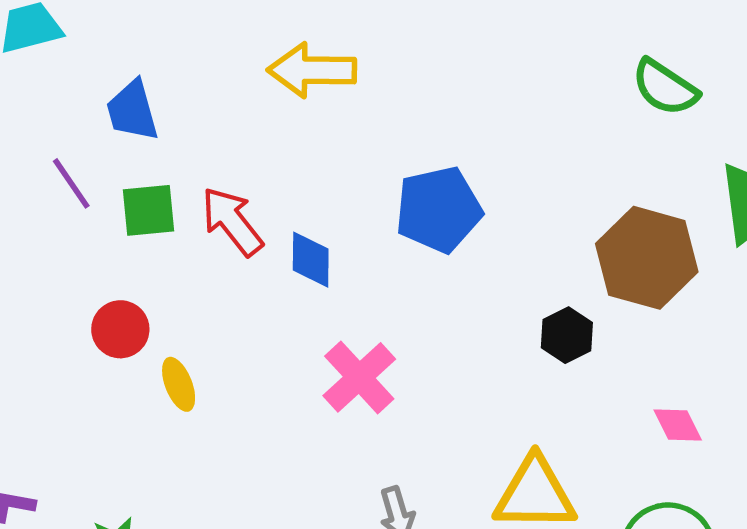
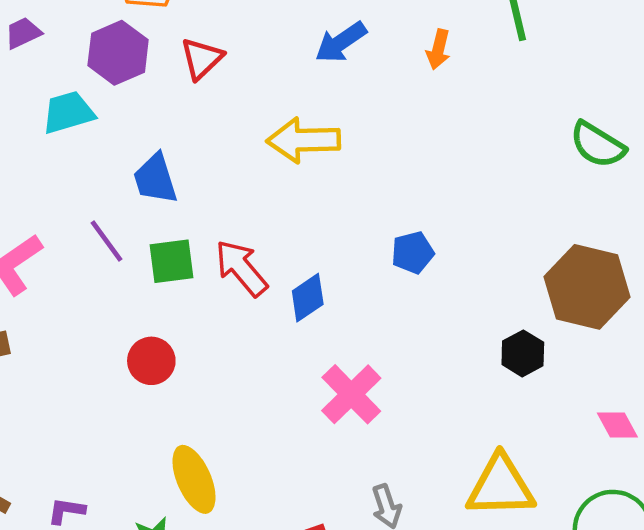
blue pentagon: (439, 210) -> (413, 252), size x0.6
blue diamond: (311, 260) -> (308, 298), turned 57
yellow ellipse: (179, 384) -> (194, 479), moved, size x1.5

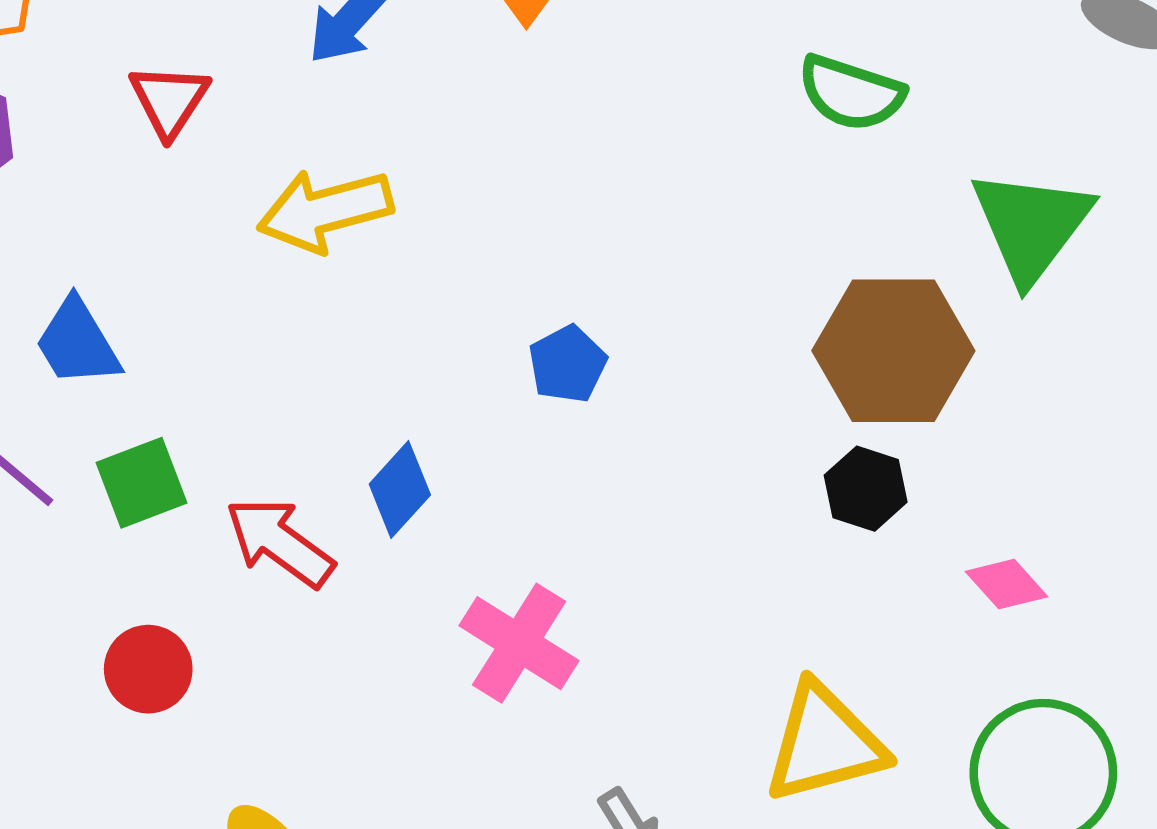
red triangle: (202, 59) -> (169, 100), moved
red arrow: (241, 268) -> (280, 542), moved
black hexagon: (523, 353) -> (866, 489), moved

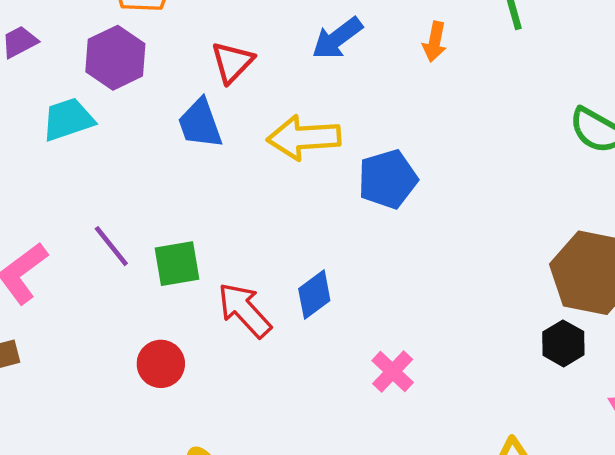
blue trapezoid: (77, 343) -> (200, 124), moved
blue pentagon: (568, 364) -> (388, 179), moved, size x1.4
pink cross: (519, 643) -> (393, 372), moved, size x0.7

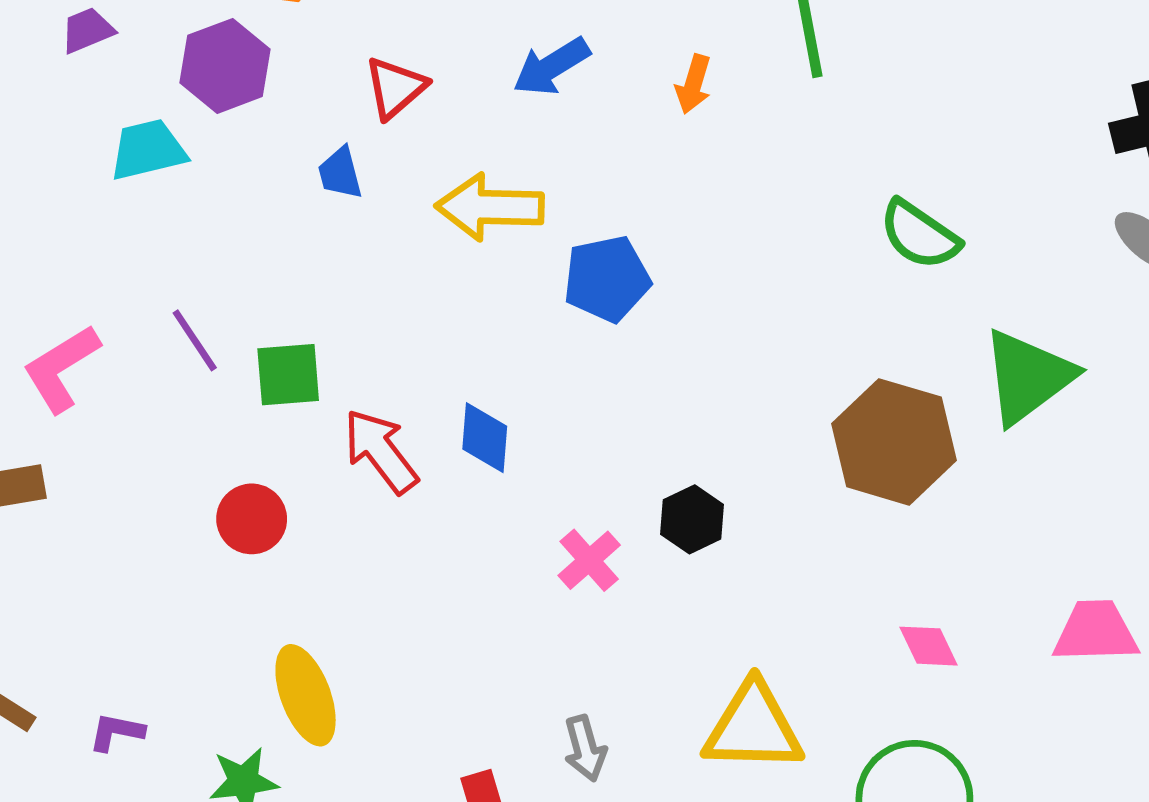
blue trapezoid: (200, 124) -> (340, 173), size x0.7
blue diamond: (314, 295) -> (485, 438), turned -54
black hexagon: (563, 343) -> (692, 519), moved

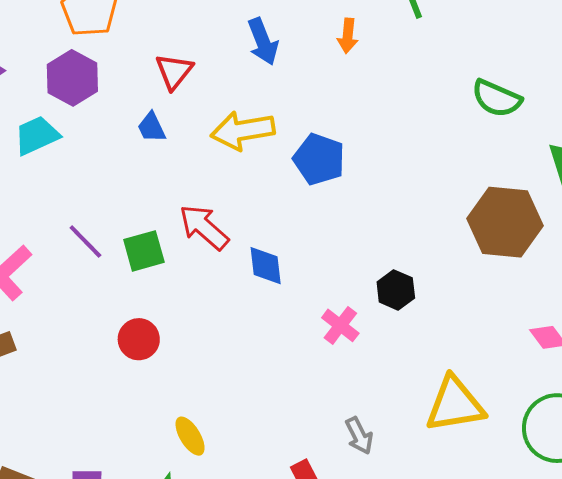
blue arrow: (551, 67) -> (263, 42), turned -69
blue pentagon: (607, 279) -> (319, 159), turned -30
red arrow: (381, 451) -> (204, 227), moved
yellow ellipse: (306, 695) -> (190, 436), size x0.7

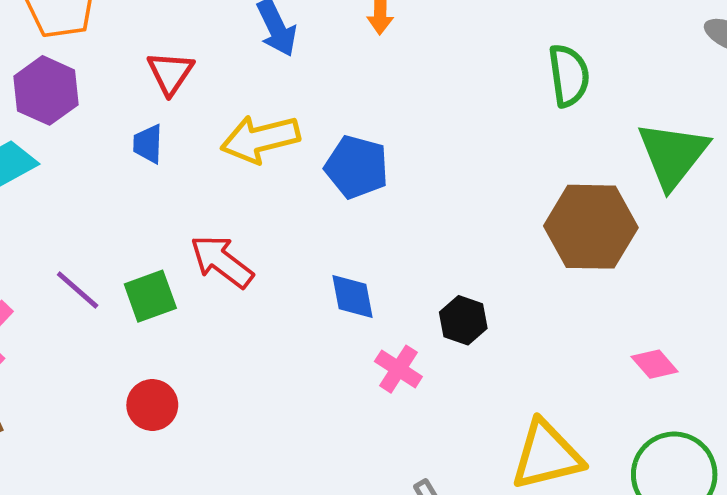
green semicircle: (497, 98) -> (569, 76), turned -117
blue trapezoid: (152, 127) -> (148, 144), turned 32
blue diamond: (266, 266) -> (352, 296), moved

